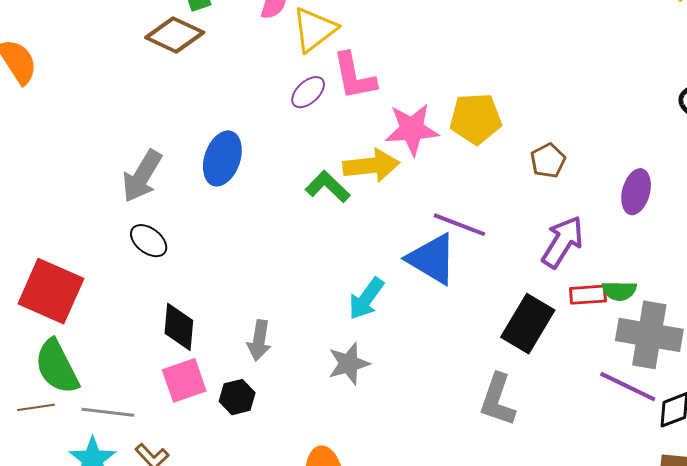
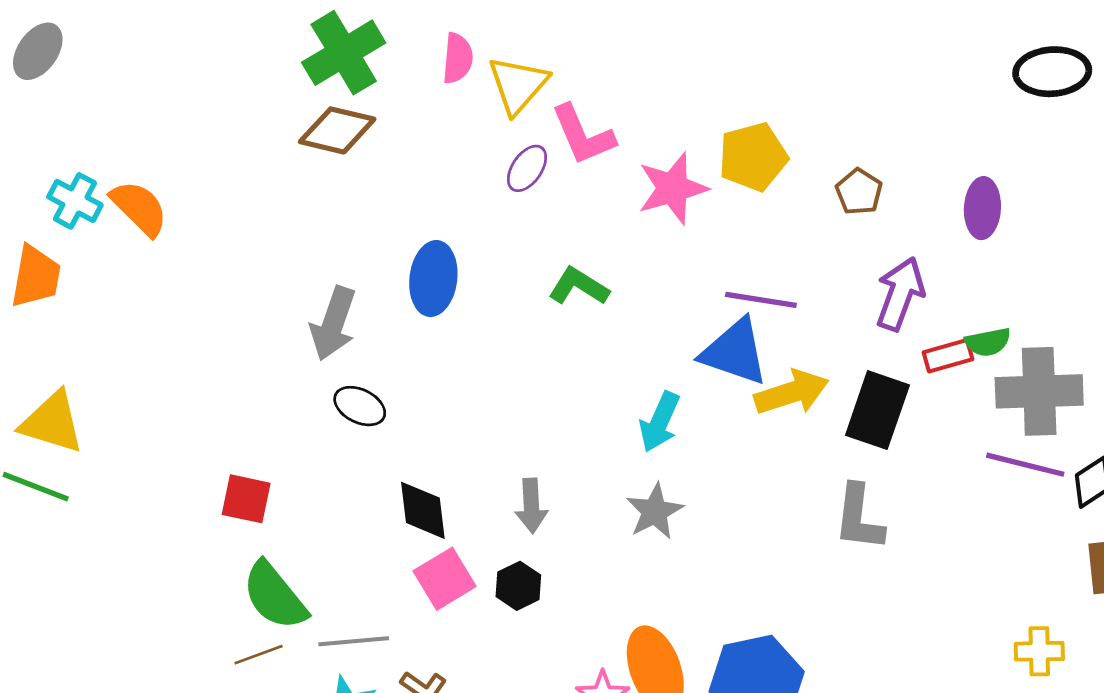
yellow arrow: (371, 166) -> (792, 393), moved
red square: (51, 291) -> (246, 499), size x0.6

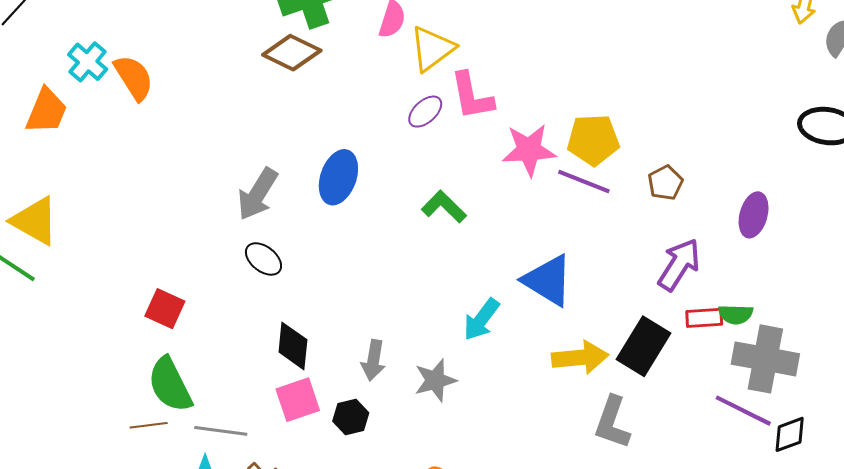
purple line: (761, 300) -> (584, 181), moved
yellow arrow: (792, 393) -> (580, 357), moved
gray star: (655, 511) -> (435, 380), moved

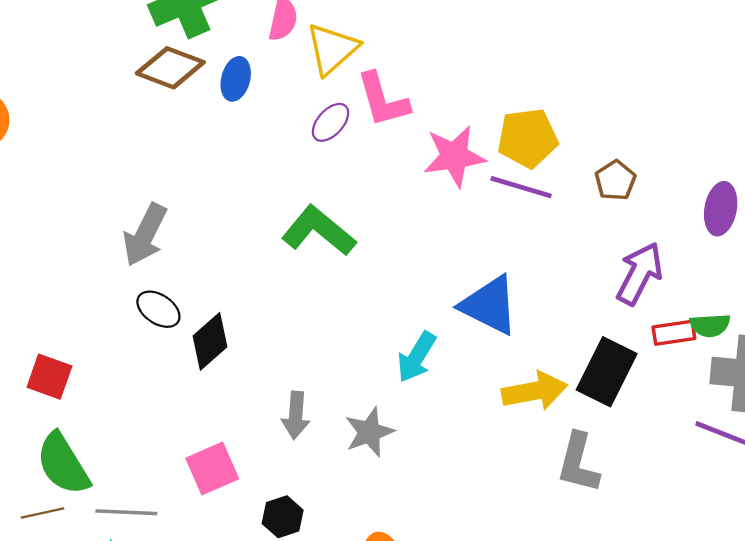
blue ellipse: (338, 177) -> (236, 79), moved, size x0.7
green L-shape: (444, 207) -> (319, 231), moved, size x1.4
black diamond: (293, 346) -> (210, 341), moved, turned 48
black hexagon: (351, 417) -> (283, 517), moved

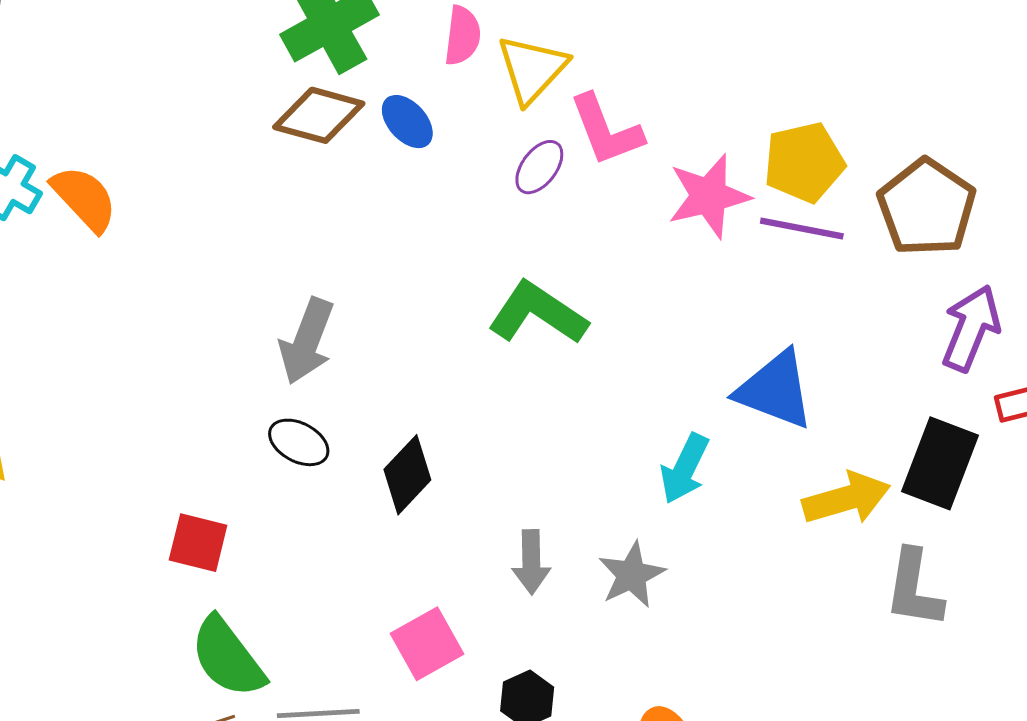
blue ellipse: (236, 79) -> (407, 122), turned -51
brown pentagon: (615, 180) -> (927, 207), size x1.8
black ellipse: (158, 309) -> (299, 442), moved

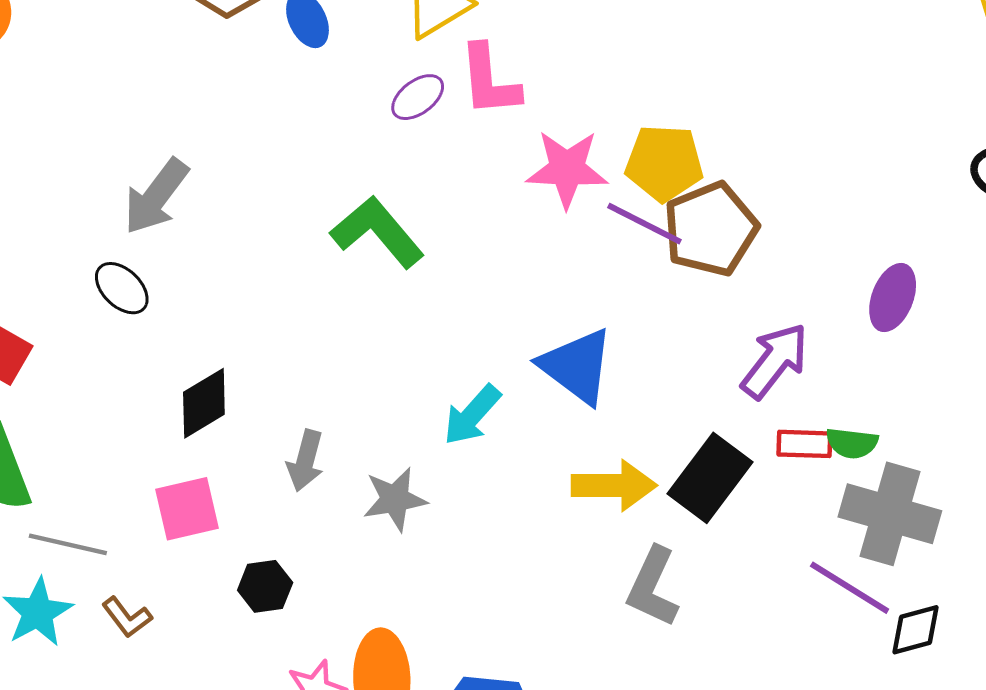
brown pentagon: (927, 207) -> (711, 229), moved
black diamond: (407, 475) -> (204, 403), moved

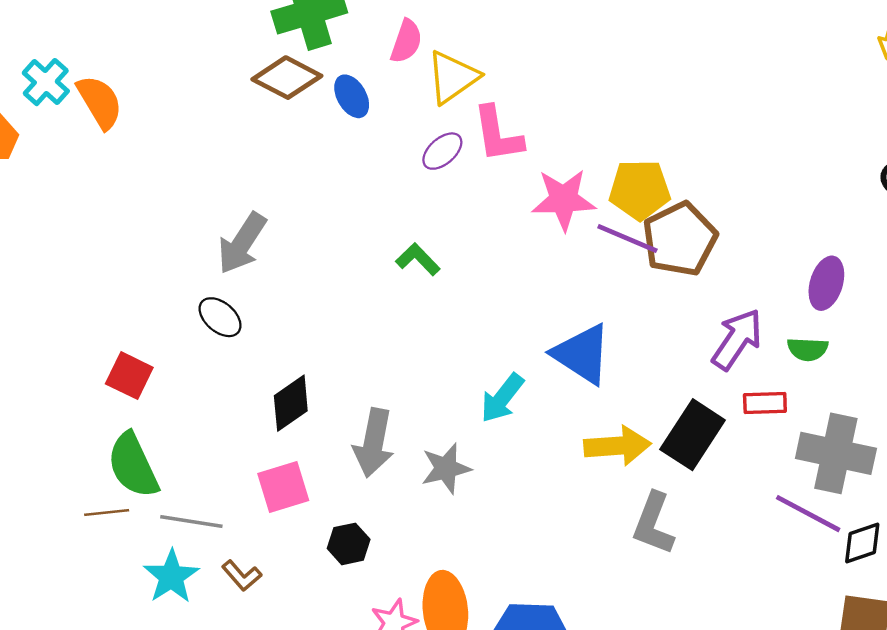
green L-shape: (377, 232) -> (418, 259), size x0.6
green semicircle: (852, 443) -> (808, 349), moved
gray arrow: (305, 461) -> (374, 443), size x1.4

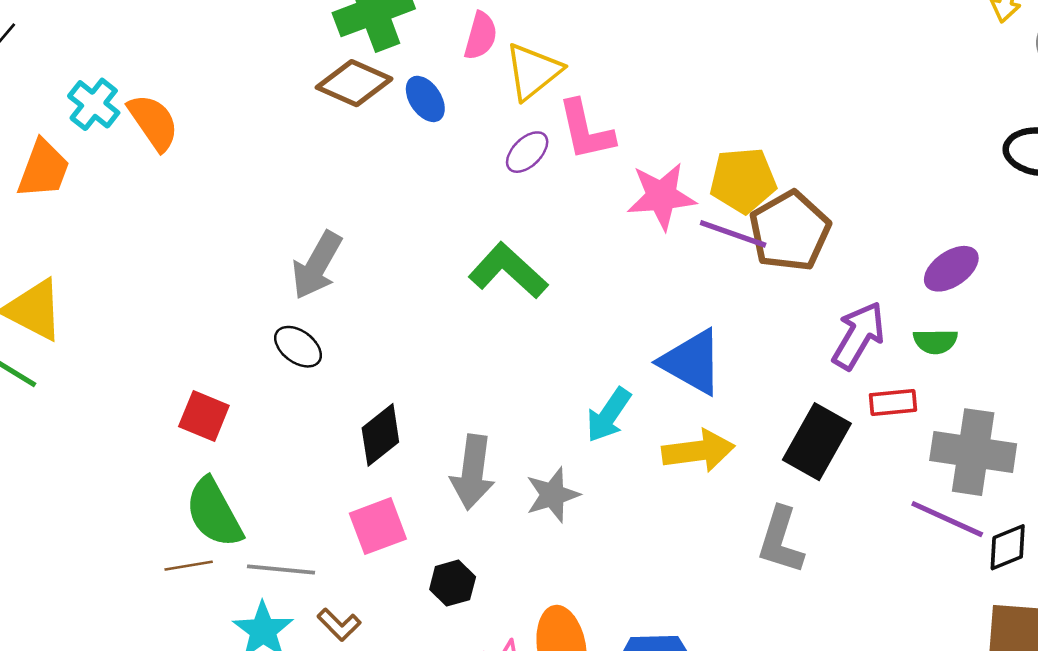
green L-shape: (418, 259) -> (508, 271), size x1.6
purple ellipse: (826, 283) -> (951, 269), turned 42
yellow arrow: (617, 446) -> (698, 451), moved

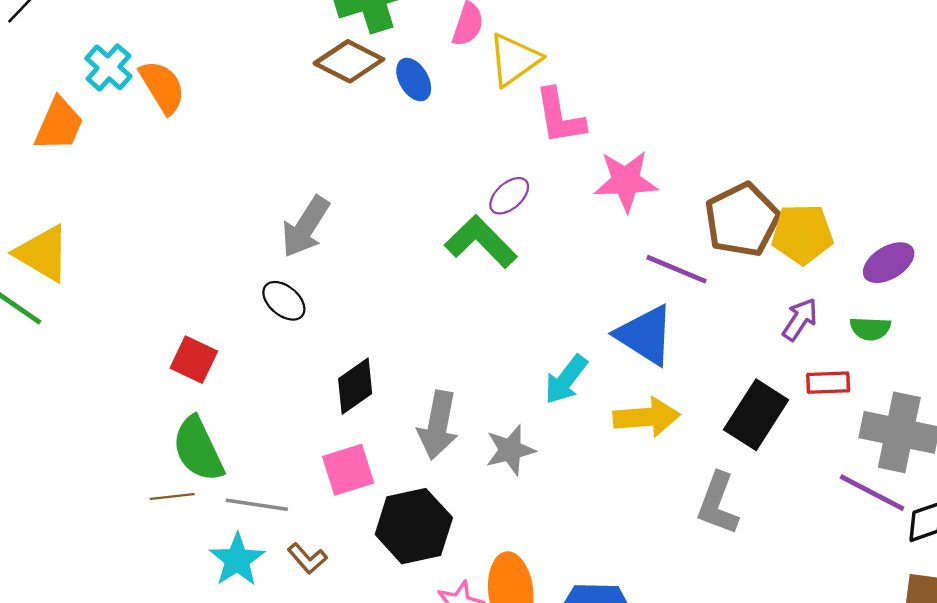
purple ellipse: (527, 152) -> (509, 196), moved
yellow pentagon: (743, 180) -> (802, 234), moved
purple line: (733, 234) -> (677, 269), moved
purple arrow: (859, 336) -> (800, 319), size x0.7
black hexagon: (453, 583) -> (414, 526), size x1.8

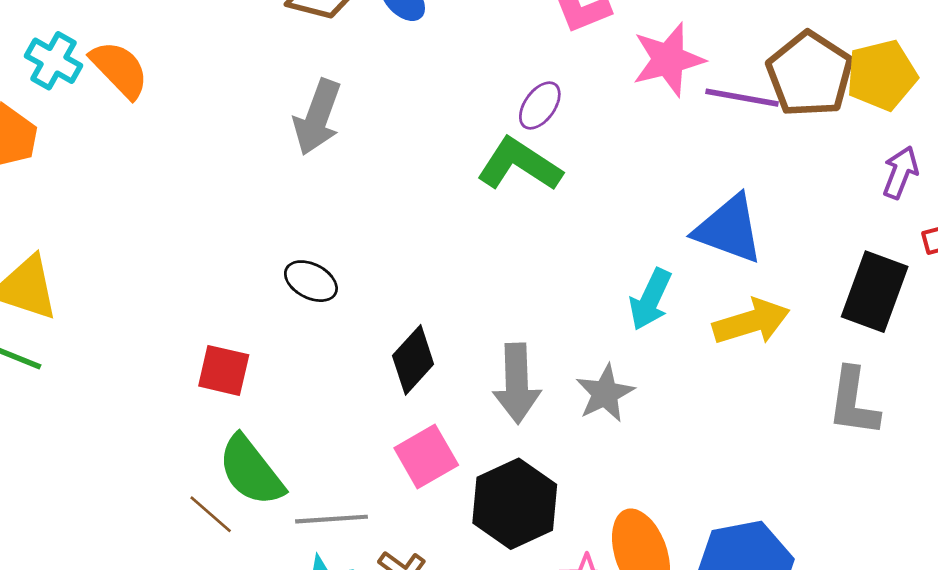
gray arrow: (305, 227) -> (317, 117), moved
purple line: (677, 269) -> (742, 98), moved
brown line: (172, 496) -> (211, 514), moved, turned 60

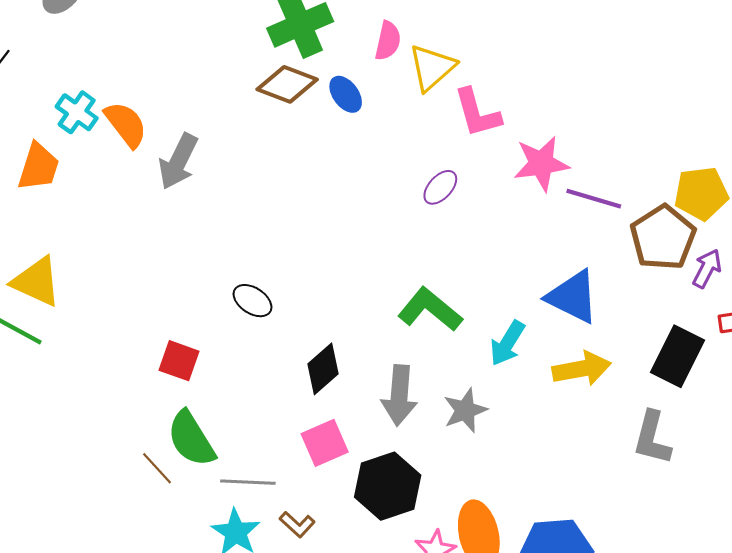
brown pentagon: (810, 74) -> (663, 238), moved
gray arrow: (317, 117) -> (178, 161), moved
green L-shape: (519, 165) -> (430, 309), moved

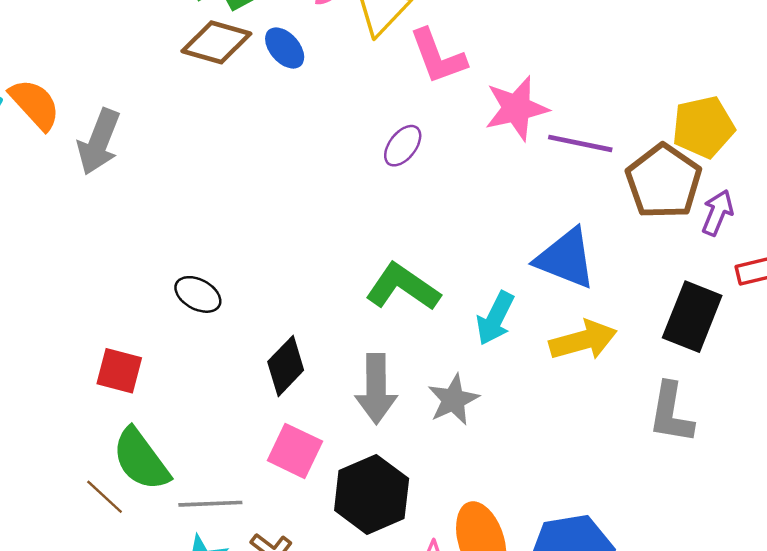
pink square: (325, 443) -> (295, 451), turned -36

